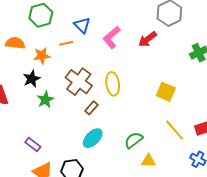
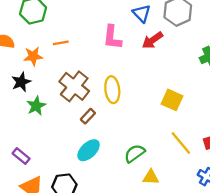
blue triangle: (82, 25) -> (142, 13), moved
pink L-shape: (112, 37) -> (112, 37), turned -45

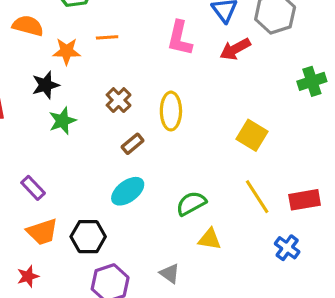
brown cross: (74, 86) -> (119, 100), size x0.6

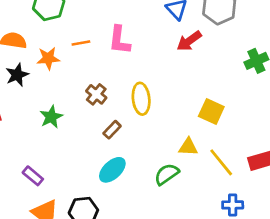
pink L-shape: (180, 38) -> (119, 40), moved
black star: (46, 85) -> (17, 75), moved
yellow triangle: (210, 239) -> (188, 147), moved
blue cross: (287, 248) -> (233, 205), moved, turned -30

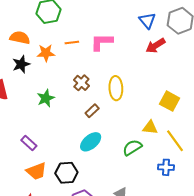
pink L-shape: (119, 40) -> (102, 42), turned 80
blue cross: (233, 205) -> (166, 167), moved

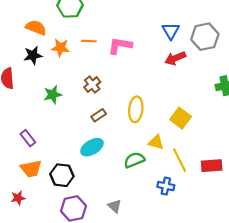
yellow ellipse: (116, 88) -> (136, 109), moved

